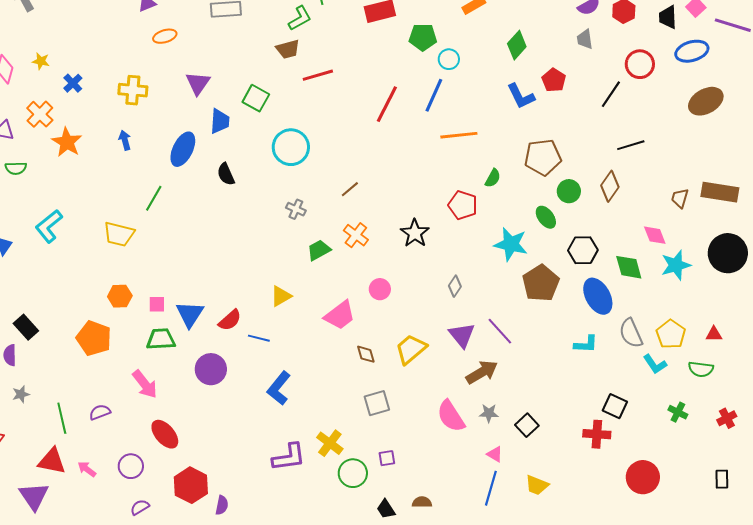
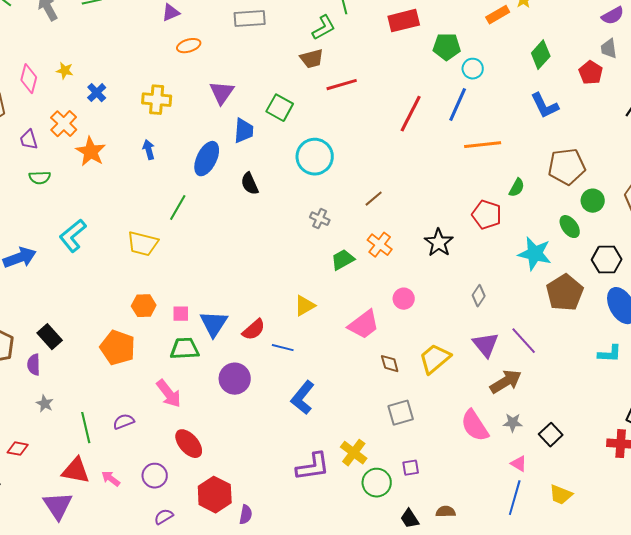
red pentagon: (554, 80) -> (591, 73), moved
gray star: (21, 394) -> (45, 404), turned -30

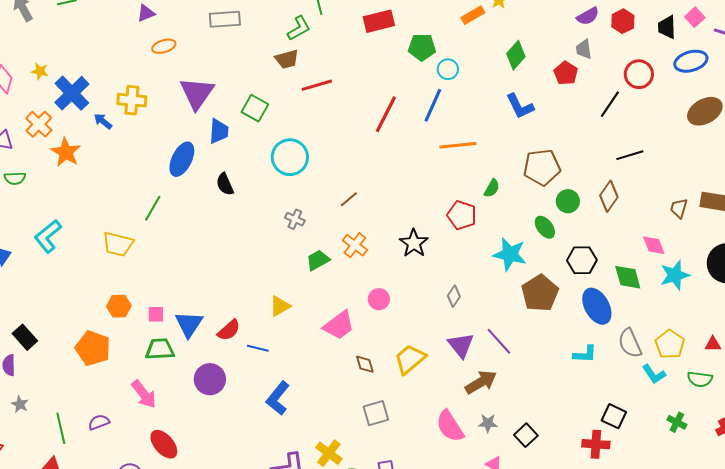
blue cross: (97, 93) -> (72, 93), size x1.8
purple triangle: (222, 93) -> (197, 93), size x1.4
blue arrow: (149, 150) -> (103, 121), moved, turned -36

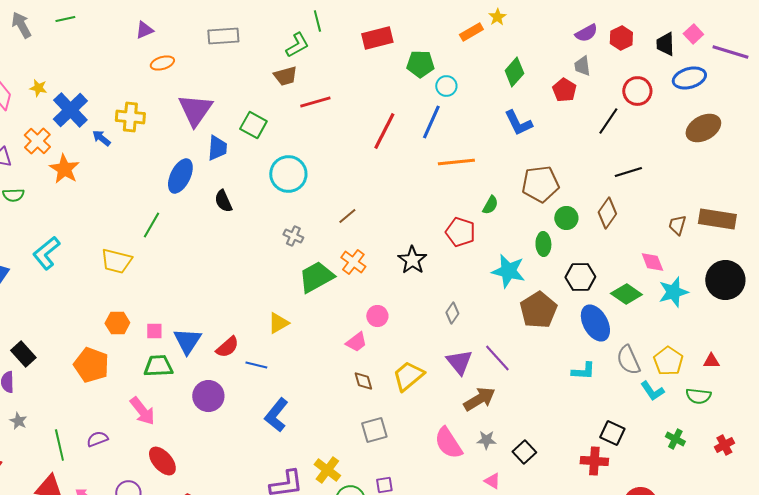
green ellipse: (545, 227) -> (543, 244), turned 35
green trapezoid: (318, 260) -> (316, 277), size x1.5
green diamond: (628, 277) -> (626, 294), turned -40
pink trapezoid: (339, 325) -> (356, 342), moved, size x0.7

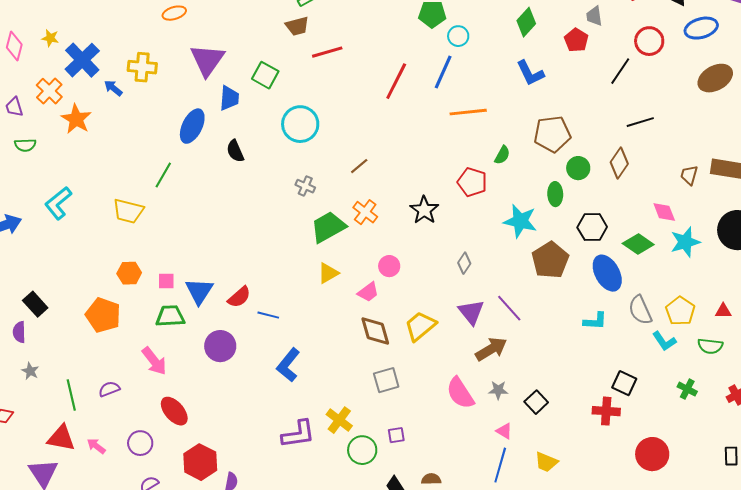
yellow triangle: (278, 323) -> (328, 273), moved
brown diamond: (363, 381) -> (375, 331), size x1.6

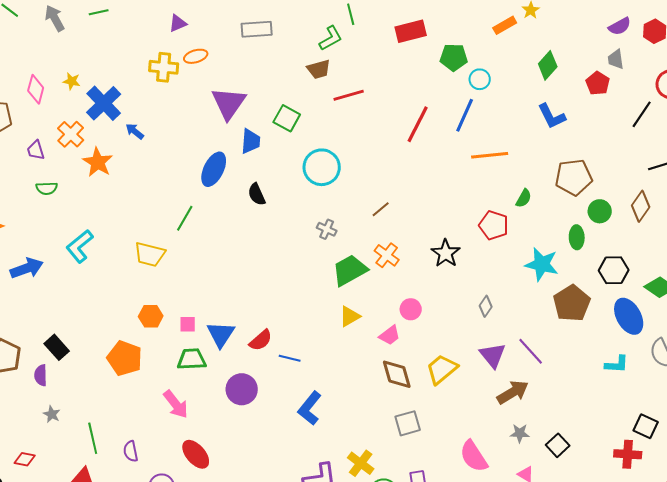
yellow cross: (142, 67) -> (164, 67), moved
purple semicircle: (109, 389) -> (131, 451), moved, turned -80
pink semicircle: (460, 393) -> (474, 456), moved

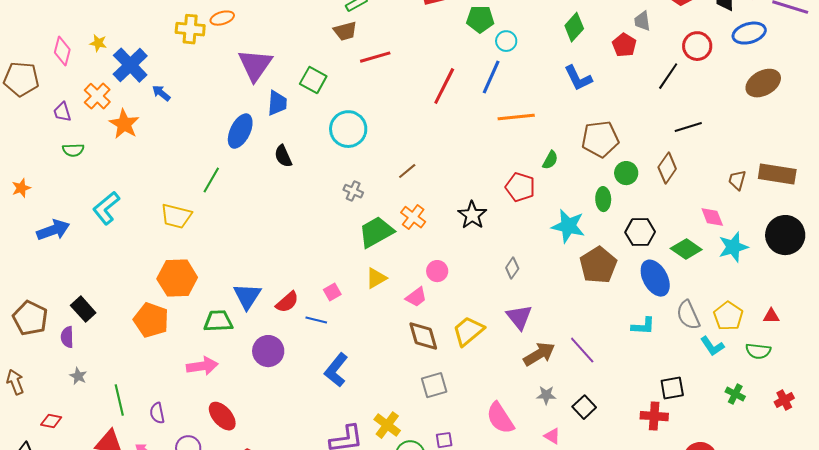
orange hexagon: (151, 316) -> (177, 278), size x1.6
pink square: (188, 324) -> (332, 292), moved, turned -30
purple line: (531, 351) -> (582, 350), moved
pink arrow: (176, 404) -> (202, 366), turned -60
black square: (646, 426) -> (672, 388), turned -35

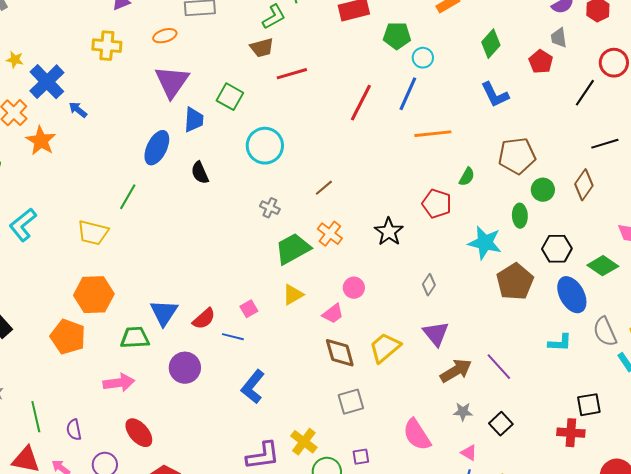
orange ellipse: (222, 18) -> (165, 36), moved

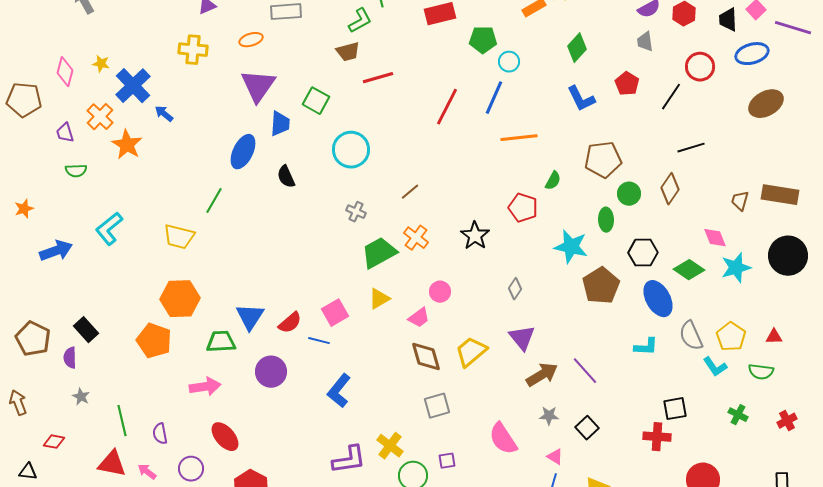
red pentagon: (541, 62) -> (627, 84), moved
pink square: (249, 309) -> (335, 313), size x1.5

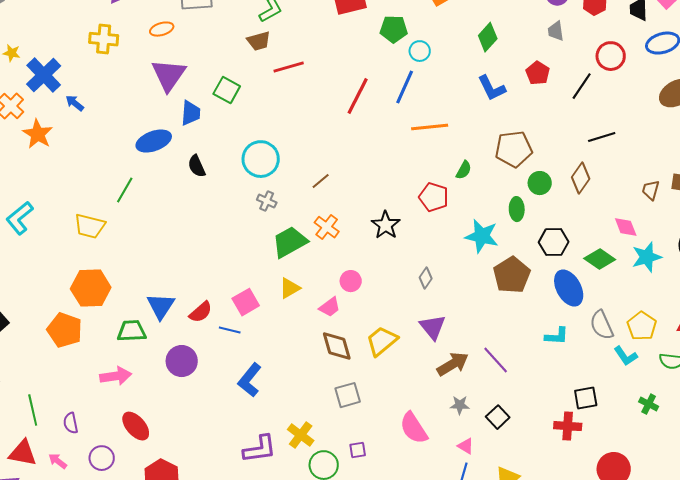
cyan circle: (351, 150) -> (261, 159), moved
blue ellipse: (243, 152) -> (154, 141), turned 44

